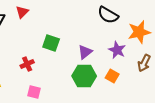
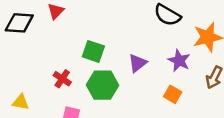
red cross: (27, 64) -> (62, 79), turned -32
green hexagon: (84, 76) -> (102, 85), moved

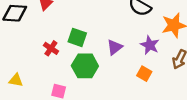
red cross: (62, 79) -> (51, 48), moved

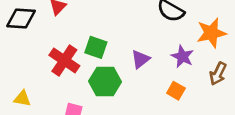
red cross: (51, 48) -> (64, 60), size x1.6

